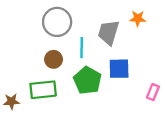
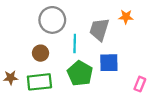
brown circle: (54, 59) -> (41, 53), moved
brown star: (11, 101) -> (11, 78), moved

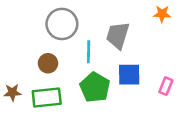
orange star: (126, 17) -> (162, 14), moved
pink rectangle: (140, 84) -> (166, 86), moved

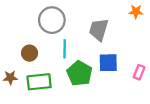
cyan line: (89, 52) -> (65, 49), moved
brown circle: (48, 63) -> (30, 53), moved

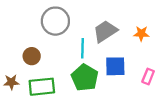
orange star: (136, 12) -> (141, 34), moved
gray trapezoid: (99, 30) -> (105, 31), turned 40
cyan line: (65, 49) -> (83, 48), moved

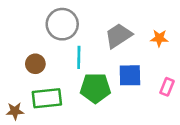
cyan line: (83, 48) -> (79, 57), moved
green pentagon: (85, 78) -> (95, 88), turned -30
brown star: (11, 82) -> (15, 111), moved

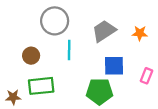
green pentagon: (95, 88) -> (99, 91), moved

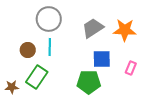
orange star: (140, 33) -> (125, 30), size x1.6
cyan line: (69, 50) -> (50, 47), moved
green rectangle: (41, 86) -> (37, 77), turned -50

